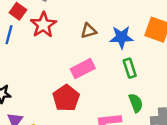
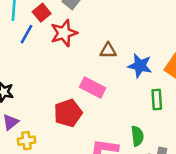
green rectangle: (130, 68) -> (157, 100), moved
pink rectangle: (83, 69) -> (93, 87), turned 40

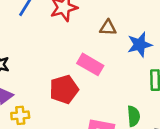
blue star: (140, 66) -> (140, 45), turned -30

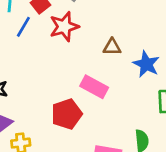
blue star: (140, 45) -> (146, 64), turned -30

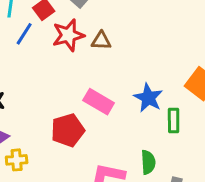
brown triangle: (112, 47) -> (101, 41), moved
blue star: (146, 64) -> (148, 98), moved

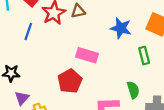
blue line: (24, 34) -> (28, 32), moved
blue star: (148, 98) -> (121, 28), moved

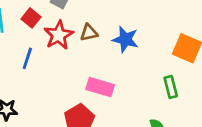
blue star: (121, 28) -> (125, 39), moved

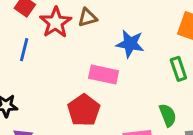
blue star: (125, 39) -> (130, 44), moved

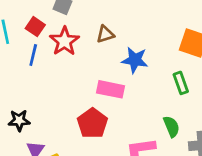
brown triangle: (87, 18) -> (105, 34), moved
blue line: (24, 50) -> (33, 55), moved

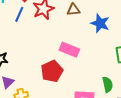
blue star: (135, 60) -> (100, 23), moved

